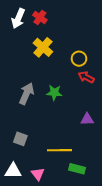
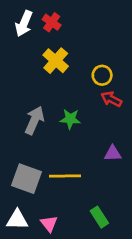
gray square: (20, 139) -> (27, 179), size x1.6
yellow line: (59, 150) -> (65, 176), moved
green rectangle: (77, 169) -> (99, 217), turned 42

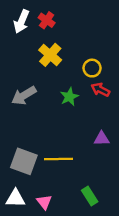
green star: (70, 119) -> (69, 97), moved, turned -30
gray arrow: (34, 120) -> (24, 96), moved, turned -145

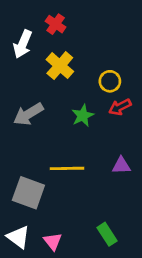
white arrow: (21, 21) -> (23, 44), moved
red arrow: (100, 90) -> (120, 107), turned -54
yellow line: (59, 159) -> (67, 168), moved
white triangle: (15, 198) -> (18, 237), turned 36

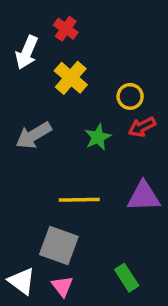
purple triangle: (121, 166) -> (144, 196), size x1.5
gray square: (28, 193) -> (59, 246), moved

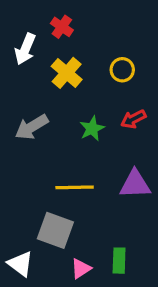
yellow circle: (130, 96) -> (122, 70), moved
green rectangle: (127, 278) -> (119, 261), turned 35
pink triangle: (62, 286) -> (81, 268), moved, turned 35

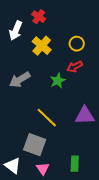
red arrow: (133, 119) -> (75, 67), moved
yellow line: (75, 187) -> (47, 118), turned 45
pink triangle: (81, 268) -> (43, 169), moved, turned -32

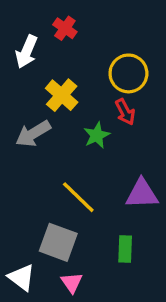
yellow circle: (77, 44) -> (128, 73), size x1.5
yellow cross: (42, 46) -> (62, 95), moved
red arrow: (75, 67) -> (125, 112), turned -91
green rectangle: (75, 164) -> (125, 249), moved

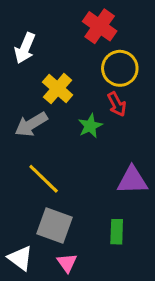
red cross: (65, 28) -> (100, 26), moved, size x1.5
yellow line: (78, 197) -> (44, 179), moved

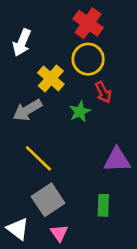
yellow circle: (120, 68) -> (88, 59), moved
gray square: (54, 225) -> (48, 200), turned 36

